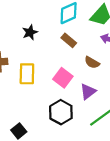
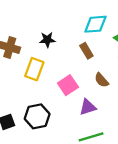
black star: (30, 32) -> (47, 40), moved
black hexagon: (61, 112) -> (37, 116), moved

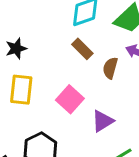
black star: (47, 40) -> (16, 49), moved
brown semicircle: (102, 80) -> (110, 68), moved, turned 70

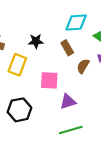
black star: (16, 49) -> (36, 41), moved
pink square: (70, 99) -> (49, 80), turned 36

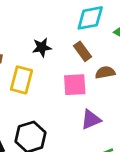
brown semicircle: (83, 66) -> (105, 72), turned 56
pink square: (49, 80) -> (75, 85), moved

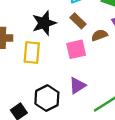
black star: (42, 47) -> (44, 23), size x1.5
purple triangle: (91, 120) -> (77, 86), moved

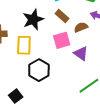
purple triangle: (77, 86) -> (81, 54), moved, turned -49
black hexagon: (47, 98) -> (39, 70), moved

